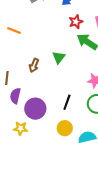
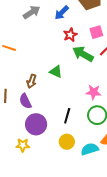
green triangle: (59, 57) -> (56, 72), turned -40
purple semicircle: (15, 96) -> (25, 101), moved, turned -35

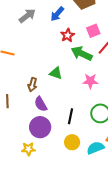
pink star: (93, 92) -> (90, 81), moved
purple semicircle: (25, 101) -> (41, 104), moved

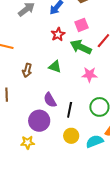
pink square: (93, 31) -> (81, 25), moved
red star: (68, 35) -> (58, 34), moved
brown arrow: (32, 85) -> (27, 70), moved
purple semicircle: (41, 104) -> (50, 100), moved

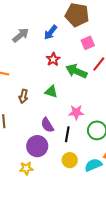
pink square: (81, 25) -> (88, 43), moved
pink star: (89, 75) -> (76, 112), moved

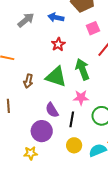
blue arrow: (51, 32) -> (56, 17), turned 63
green arrow: (76, 71) -> (82, 69), moved, turned 45
green triangle: (51, 92) -> (56, 77), size x1.6

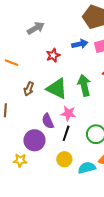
blue arrow: (56, 17) -> (80, 44), moved, turned 147
red star: (58, 44) -> (53, 55), moved
pink star: (81, 98) -> (68, 113), moved

